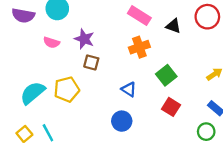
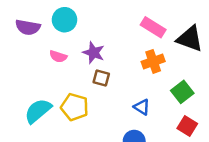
black triangle: (173, 26) -> (190, 39), size x1.6
yellow pentagon: (67, 89) -> (75, 107), turned 30

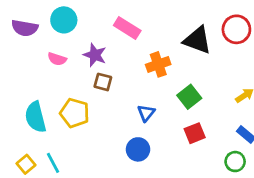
pink rectangle: (153, 27) -> (127, 28), moved
blue triangle: (142, 107) -> (146, 113), turned 36
cyan semicircle: (38, 111) -> (35, 117), turned -64
red square: (187, 126) -> (195, 133), turned 36

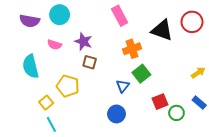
pink rectangle: (127, 28) -> (120, 16), moved, turned 30
green square: (189, 97) -> (141, 74), moved
cyan semicircle: (35, 117) -> (31, 66), moved
green circle: (235, 162) -> (176, 113), moved
yellow square: (26, 164) -> (46, 103), moved

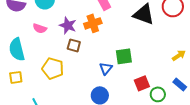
orange cross: (132, 49) -> (93, 23), moved
green square: (141, 74) -> (124, 56), turned 30
yellow square: (46, 103) -> (16, 77), moved, turned 32

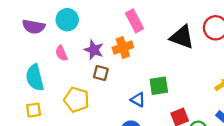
pink semicircle: (40, 28) -> (61, 53), turned 48
blue triangle: (106, 68) -> (138, 100), turned -40

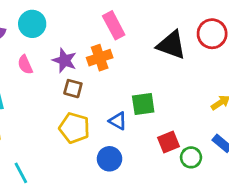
yellow pentagon: (76, 100) -> (74, 128), moved

